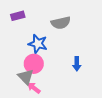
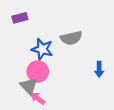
gray semicircle: (61, 23) -> (71, 38), moved
blue arrow: (77, 64) -> (99, 69), moved

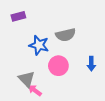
pink circle: (38, 72) -> (58, 66), moved

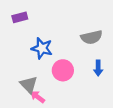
gray semicircle: (66, 35) -> (92, 37), moved

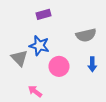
purple rectangle: (20, 17) -> (43, 14), moved
gray triangle: (29, 85) -> (19, 58), moved

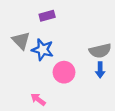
gray semicircle: (86, 35) -> (100, 51), moved
gray triangle: (19, 58) -> (21, 41), moved

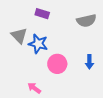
purple rectangle: (47, 16) -> (42, 14), turned 32
gray semicircle: (100, 51) -> (86, 21), moved

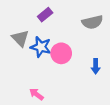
purple rectangle: (42, 14) -> (45, 15), turned -56
pink circle: (57, 64) -> (61, 53), moved

